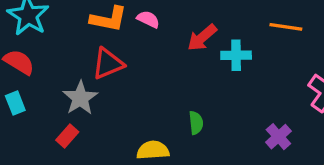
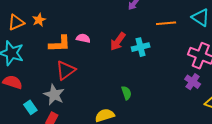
cyan rectangle: (15, 103) -> (30, 107), moved
purple cross: (278, 137) -> (193, 82), moved

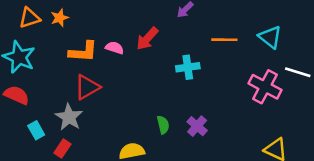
red arrow: (118, 42) -> (147, 39), moved
purple cross: (193, 82) -> (197, 126), moved

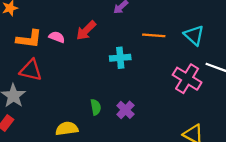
red triangle: (87, 87) -> (31, 70), turned 40

